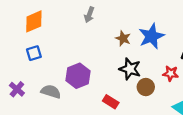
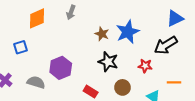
orange diamond: (34, 21) -> (37, 18), moved
brown circle: (146, 87) -> (122, 87), moved

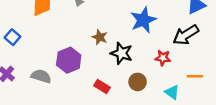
brown star: (102, 34) -> (100, 37), moved
blue square: (21, 47) -> (12, 37), moved, turned -32

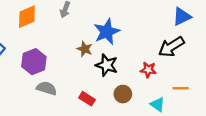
blue star: (143, 20) -> (107, 32), moved
purple hexagon: (69, 60) -> (34, 62), moved
gray semicircle: (41, 76) -> (47, 88), moved

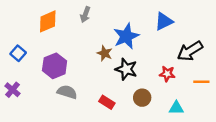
blue triangle: (182, 17) -> (164, 21), moved
orange line: (181, 88) -> (201, 82), moved
cyan triangle: (157, 104) -> (176, 108), turned -35

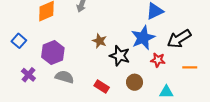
blue star: (126, 36) -> (143, 38), moved
purple cross: (12, 90) -> (28, 75), moved

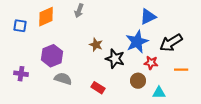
blue square: (19, 41) -> (20, 26), moved, turned -32
purple cross: (28, 75) -> (21, 74), moved, turned -32
brown circle: (135, 82) -> (138, 81), moved

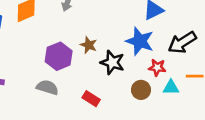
blue star: (137, 42) -> (140, 41), turned -30
purple hexagon: (52, 56) -> (59, 56), moved
cyan triangle: (159, 93) -> (171, 87), moved

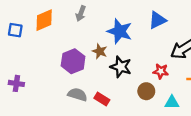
blue star: (140, 41) -> (120, 31), moved
gray semicircle: (47, 87) -> (77, 95), moved
cyan triangle: (171, 87) -> (172, 102), moved

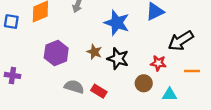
brown star: (100, 51) -> (94, 52), moved
purple hexagon: (73, 61) -> (56, 53), moved

